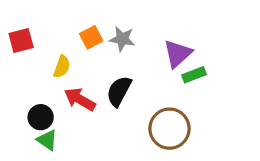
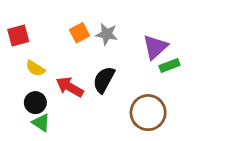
yellow semicircle: (62, 67) -> (35, 68), moved, turned 102

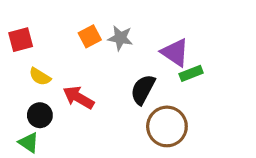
purple triangle: (155, 47) -> (175, 52), turned -44
black semicircle: (104, 80) -> (143, 89), moved
green triangle: (41, 123) -> (29, 143), moved

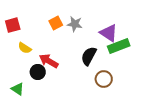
green rectangle: (191, 73) -> (119, 46), size x1.5
black circle: (40, 115) -> (38, 72), moved
brown circle: (167, 126) -> (104, 79), size x0.7

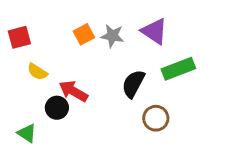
purple triangle: (109, 33) -> (154, 31), moved

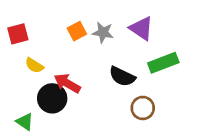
black semicircle: (133, 84) -> (122, 76), turned -92
black circle: (57, 108) -> (52, 98), size x1.4

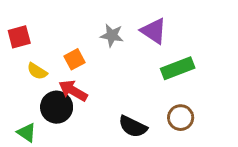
orange square: (77, 31) -> (74, 59), moved
black semicircle: (122, 76) -> (133, 127), moved
brown circle: (143, 108) -> (181, 118), moved

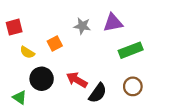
purple triangle: (154, 31) -> (113, 23), turned -45
red arrow: (73, 91) -> (77, 80), moved
black semicircle: (133, 127) -> (98, 93), turned -80

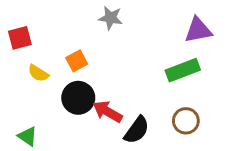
purple triangle: (113, 23) -> (198, 30), moved
gray star: (82, 26) -> (111, 18), moved
black circle: (42, 79) -> (78, 98), moved

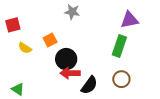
green rectangle: (183, 70) -> (119, 46), turned -50
black circle: (78, 98) -> (66, 59), moved
red arrow: (107, 112) -> (70, 73), turned -30

